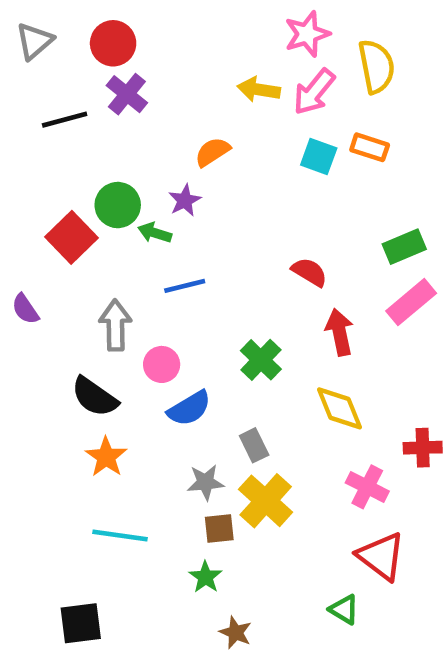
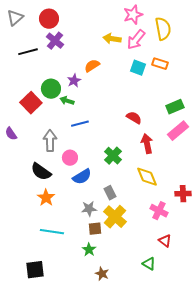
purple star: (185, 200) -> (74, 81), moved
red triangle: (381, 556) -> (165, 241), size x0.6

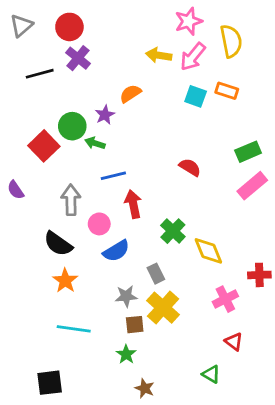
red arrow: (147, 144) -> (133, 204), moved
green cross: (113, 156) -> (173, 231), moved
pink cross: (159, 211) -> (225, 299), turned 36

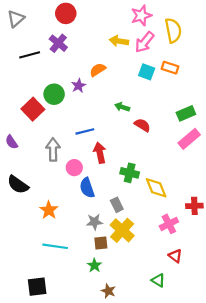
red circle: (69, 27) -> (66, 13), moved
green arrow: (95, 143) -> (122, 107), moved
green cross: (173, 231) -> (130, 173), turned -30
black semicircle: (58, 244) -> (18, 185), moved
blue semicircle: (116, 251) -> (87, 188), turned 102

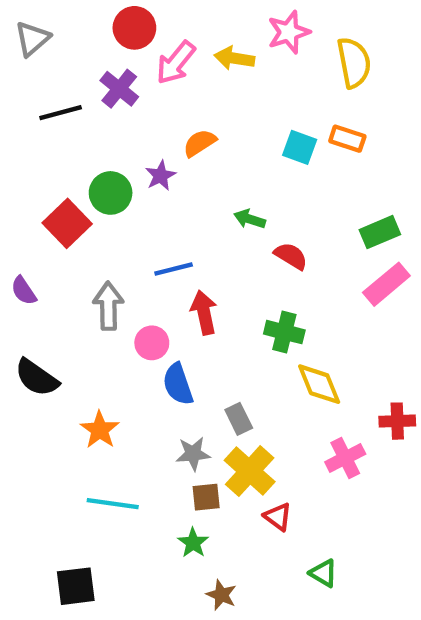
yellow arrow: (119, 41) -> (234, 58), moved
pink arrow: (144, 42) -> (176, 63), moved
green cross: (130, 173) -> (284, 332), moved
red triangle: (175, 256) -> (278, 517), moved

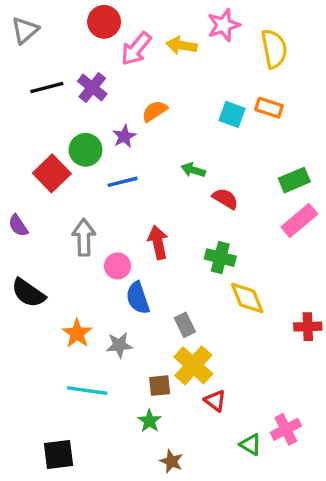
purple cross: (119, 89) -> (92, 87), moved
blue line: (174, 269) -> (123, 182), moved
gray star: (193, 454) -> (119, 345), moved
pink cross: (345, 458) -> (286, 429), moved

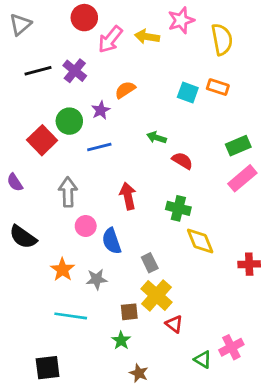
pink circle: (118, 266) -> (86, 226), moved

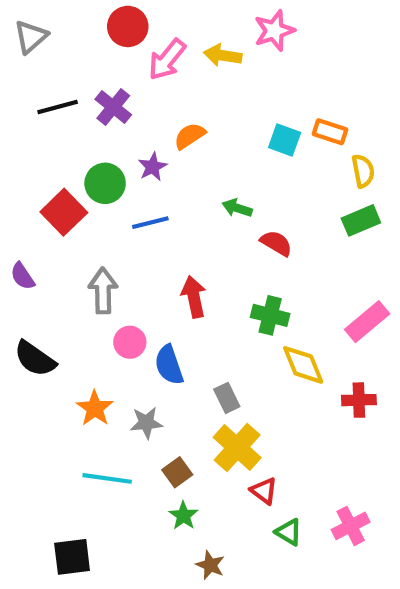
yellow semicircle: (222, 39) -> (363, 171), moved, size x0.7
pink rectangle: (242, 178) -> (367, 322), moved
red cross: (249, 264) -> (359, 400), moved
brown square: (129, 312) -> (177, 472), moved, turned -30
green triangle: (203, 360) -> (289, 532), moved

